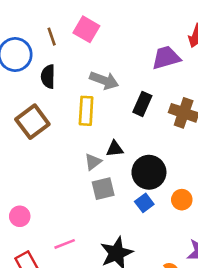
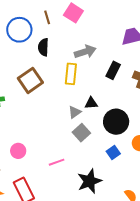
gray arrow: (104, 80) -> (85, 52), turned -40
gray square: (103, 189) -> (81, 133), turned -30
blue square: (144, 203) -> (113, 153), moved
pink line: (65, 244) -> (57, 162), moved

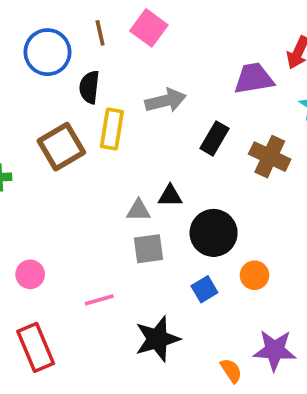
yellow rectangle: (71, 74) -> (112, 129), moved
gray triangle: (75, 112) -> (139, 210), turned 32
gray square: (81, 133) -> (148, 249), turned 30

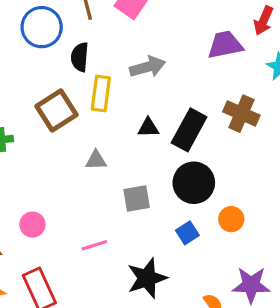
black rectangle: (215, 138) -> (189, 130), moved, size x1.4
black triangle: (170, 196) -> (148, 128), moved
gray triangle: (139, 210) -> (96, 160), moved

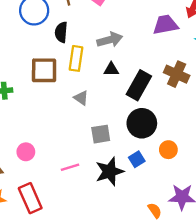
brown square: (57, 111) -> (44, 70), turned 32
black triangle: (148, 128) -> (111, 69), moved
gray triangle: (96, 160) -> (81, 98), moved, turned 35
black star: (147, 278) -> (110, 171), moved

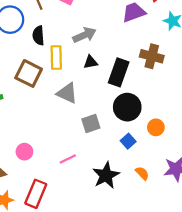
brown square: (44, 70) -> (29, 73), turned 36
gray triangle: (81, 98) -> (67, 93), size x1.5
black star: (110, 171) -> (106, 175), moved
red rectangle: (30, 198) -> (36, 194), turned 56
orange semicircle: (155, 210) -> (142, 173), moved

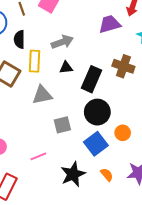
gray triangle: (67, 93) -> (42, 95), turned -40
blue square: (128, 141) -> (96, 144), size x1.6

